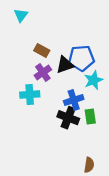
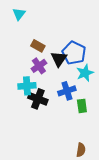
blue pentagon: (81, 58) -> (74, 53), turned 30
black triangle: (65, 65) -> (59, 59), turned -36
black cross: (68, 118) -> (38, 99), moved

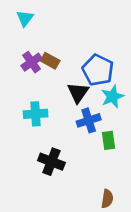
black triangle: (59, 59) -> (78, 93), moved
purple cross: (39, 66) -> (32, 62), moved
black cross: (38, 99) -> (51, 162), moved

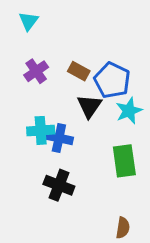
brown rectangle: (50, 61) -> (79, 71), moved
blue cross: (89, 120) -> (59, 138), moved, turned 30
green rectangle: (109, 140) -> (124, 161), size x1.5

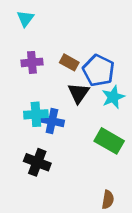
purple cross: (36, 71) -> (32, 62), turned 30
green rectangle: (124, 161) -> (109, 141), turned -52
black cross: (59, 185) -> (37, 162), moved

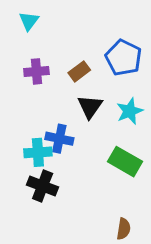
brown rectangle: (69, 62) -> (79, 71), turned -66
blue pentagon: (99, 70) -> (124, 58), moved
cyan cross: (36, 114) -> (38, 152), moved

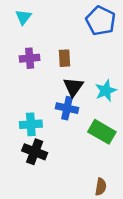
blue pentagon: (124, 58) -> (101, 21), moved
brown rectangle: (79, 71) -> (65, 58), turned -56
blue cross: (59, 139) -> (67, 108), moved

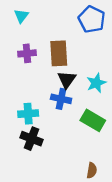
brown rectangle: (65, 58) -> (59, 53), size x1.6

